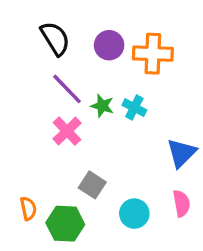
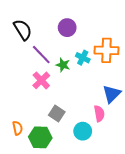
black semicircle: (55, 38) -> (23, 30), moved
orange cross: (153, 54) -> (107, 50), moved
cyan cross: (134, 107) -> (83, 58), moved
pink semicircle: (181, 203) -> (99, 114), moved

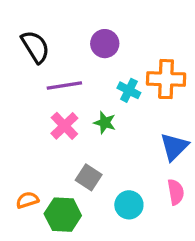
purple line: (41, 55) -> (64, 85), turned -55
green star: (63, 65) -> (105, 123), moved
pink semicircle: (99, 114) -> (176, 192), moved
orange semicircle: (17, 128) -> (27, 200), turned -96

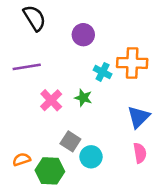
black semicircle: (35, 47) -> (34, 18), moved
purple line: (64, 85) -> (27, 67), moved
cyan circle: (129, 205) -> (91, 157), moved

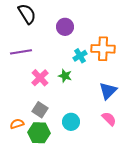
cyan cross: (103, 72) -> (80, 56), turned 32
gray square: (70, 141) -> (40, 110), moved
pink semicircle: (140, 153) -> (109, 119), turned -35

